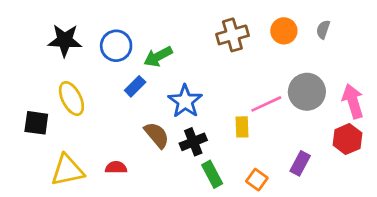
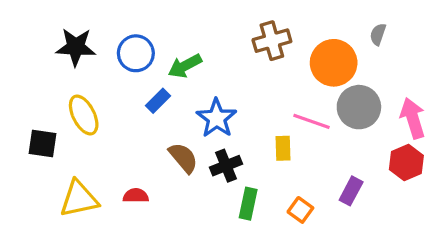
orange circle: (284, 31) -> (334, 63), moved, size x1.5
pink line: (266, 104) -> (311, 121), turned 44
green rectangle: (212, 174) -> (248, 204), turned 40

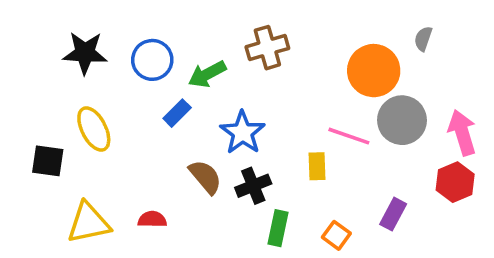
brown cross: (272, 41) -> (267, 48), moved

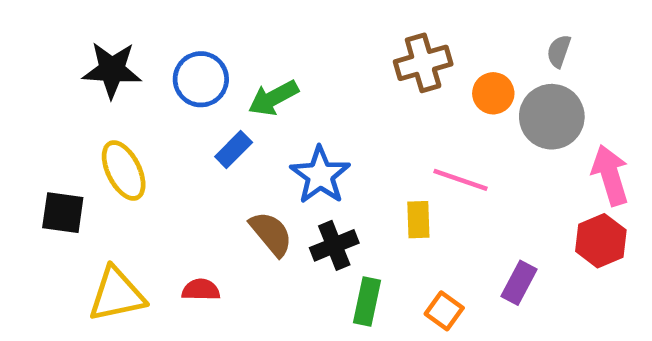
brown cross: (267, 48) -> (423, 63), moved
orange circle: (374, 71) -> (493, 93), size x0.6
gray circle: (402, 120) -> (552, 117), moved

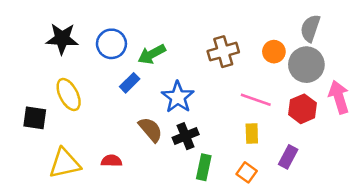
gray semicircle: (559, 51) -> (310, 28), size x1.5
brown cross: (423, 63) -> (223, 52), moved
yellow rectangle: (418, 220) -> (252, 133), moved
red hexagon: (601, 241) -> (303, 109), moved

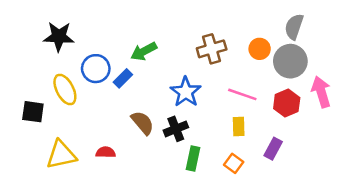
blue circle: (111, 44) -> (96, 69), moved
blue star: (178, 97) -> (186, 92), moved

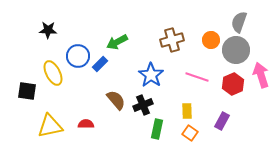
black star: (59, 37) -> (48, 30), size x0.7
yellow rectangle: (239, 126) -> (187, 111), moved

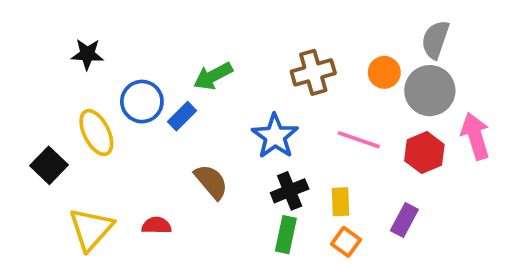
black square: (27, 91) -> (49, 165), turned 36
black cross: (143, 105) -> (290, 191), moved
yellow triangle: (50, 126) -> (91, 229), turned -36

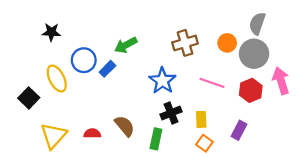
brown semicircle: (211, 182) -> (125, 126), moved
green rectangle: (286, 235) -> (156, 139), moved

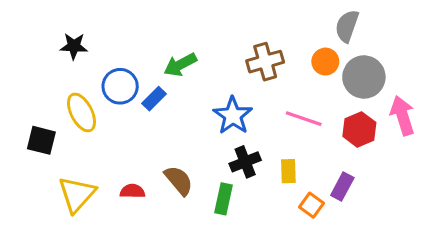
gray semicircle: (257, 24) -> (347, 26), moved
black square: (29, 98) -> (41, 140), turned -30
orange square: (204, 143) -> (311, 205), moved

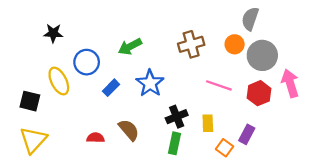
blue rectangle: (154, 99) -> (111, 88), moved
blue star: (233, 116) -> (150, 83), moved
yellow triangle: (77, 194) -> (33, 140), moved
green rectangle: (223, 199) -> (174, 143), moved

